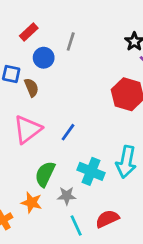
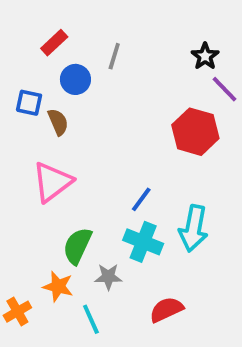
blue line: (68, 132) -> (141, 199), moved
cyan line: (76, 225) -> (91, 319), moved

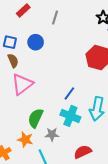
blue circle: (75, 79) -> (36, 42), moved
brown semicircle: (58, 122) -> (13, 61), moved

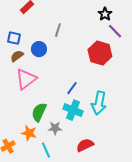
gray line: (55, 18) -> (58, 30), moved
blue circle: (36, 42) -> (39, 49), moved
brown semicircle: (13, 61) -> (17, 56), turned -104

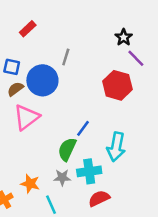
blue circle: (39, 49) -> (42, 80), size x1.6
cyan cross: (73, 110) -> (89, 171), moved, turned -30
green semicircle: (39, 112) -> (67, 149), moved

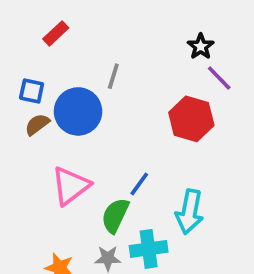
pink triangle: (26, 117) -> (71, 186), moved

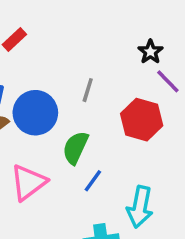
gray line: (113, 76) -> (88, 90), moved
green semicircle: (115, 215) -> (75, 148), moved

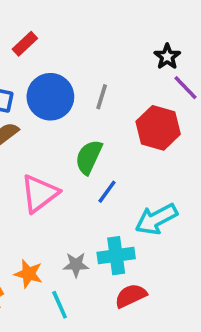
blue circle: (35, 113) -> (50, 97), moved
cyan arrow: (140, 207) -> (156, 219), turned 51

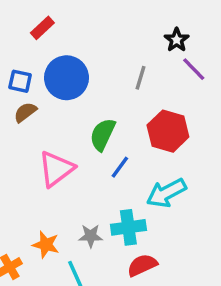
gray line: (102, 97) -> (140, 78), moved
red hexagon: (158, 128) -> (168, 131), moved

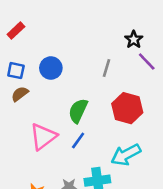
red rectangle: (42, 28) -> (16, 30), moved
blue circle: (67, 78) -> (51, 68), size x0.7
blue line: (120, 167) -> (78, 140), moved

